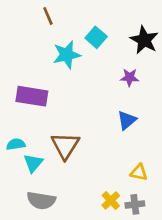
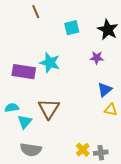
cyan square: (96, 37) -> (72, 28), turned 35
cyan star: (67, 55) -> (50, 63), moved, turned 30
blue triangle: (127, 120) -> (105, 90), moved
yellow triangle: (139, 172) -> (111, 110), moved

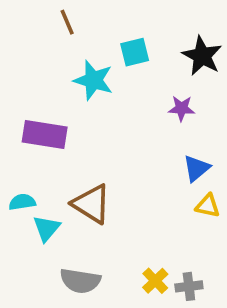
cyan star: (50, 63) -> (93, 80), moved
brown triangle: (49, 109) -> (91, 204), turned -30
gray semicircle: (31, 150) -> (80, 281), moved

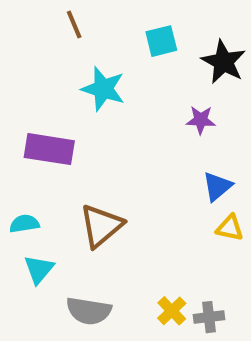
cyan square: (135, 52) -> (161, 41), moved
brown triangle: (91, 204) -> (101, 226), turned 48
cyan triangle: (47, 228) -> (39, 269), moved

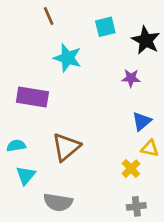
yellow cross: (172, 311) -> (131, 169), moved

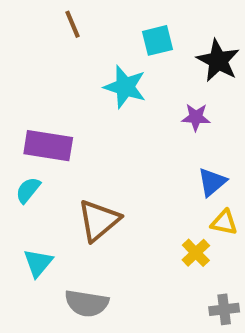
cyan star: (67, 58) -> (125, 87), moved
cyan semicircle: (16, 146) -> (28, 190), moved, turned -42
gray cross: (136, 206) -> (224, 309), moved

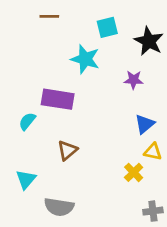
brown line: (72, 24) -> (49, 16), turned -66
purple rectangle: (48, 146) -> (58, 99), moved
cyan semicircle: (28, 190) -> (27, 121), moved
brown triangle: (99, 220) -> (67, 150), size x0.7

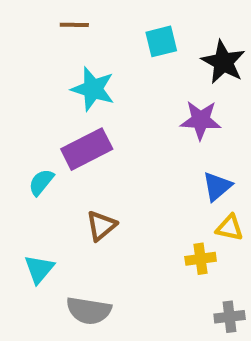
cyan star: (85, 59) -> (93, 89), moved
purple star: (134, 80) -> (201, 120), size x1.4
purple rectangle: (58, 99) -> (87, 149), turned -36
yellow cross: (134, 172) -> (201, 259), turned 36

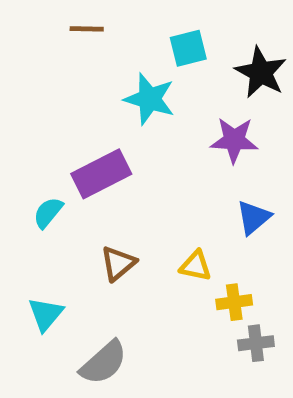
cyan star: (93, 89) -> (150, 99), moved
yellow triangle: (230, 228) -> (195, 266), moved
gray semicircle: (89, 311) -> (104, 363), turned -51
gray cross: (230, 317) -> (256, 343), moved

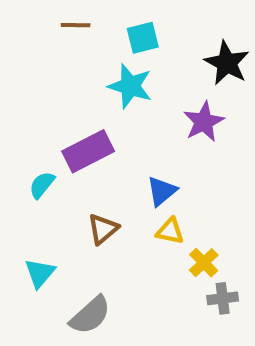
cyan square: (188, 48) -> (143, 38), moved
purple star: (234, 140) -> (204, 122), turned -30
blue triangle: (254, 217) -> (162, 191), moved
yellow cross: (234, 302) -> (204, 263), turned -36

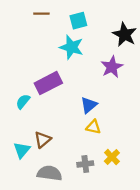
brown triangle: (103, 229) -> (43, 140), moved
yellow cross: (204, 263) -> (112, 157), moved
gray cross: (223, 298) -> (85, 164), moved
gray semicircle: (90, 315) -> (49, 173), turned -130

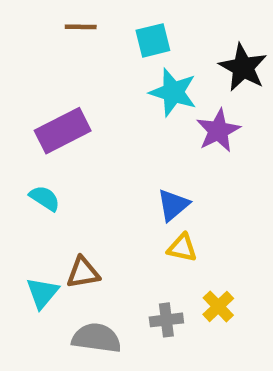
cyan star: (71, 47) -> (173, 92), moved
purple rectangle: (48, 83) -> (63, 131), moved
cyan semicircle: (23, 102) -> (45, 198), turned 84
brown triangle: (43, 140) -> (83, 273), turned 30

